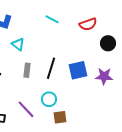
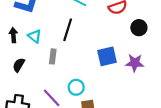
cyan triangle: (18, 44) -> (35, 36), moved
black line: (51, 68) -> (68, 30), moved

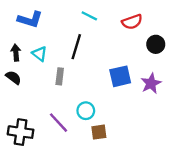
purple star: (135, 63) -> (151, 83), turned -30
black semicircle: (19, 65) -> (13, 78), moved, turned 96

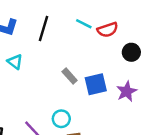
cyan line: (89, 16) -> (84, 24), moved
black line: (76, 47) -> (43, 29), moved
gray rectangle: (60, 76) -> (70, 76), moved, turned -49

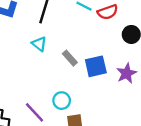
cyan triangle: (15, 62) -> (39, 44), moved

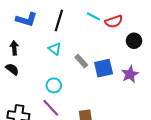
cyan circle: (62, 101) -> (54, 85), moved

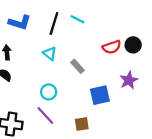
cyan line: (93, 16) -> (77, 19), moved
red semicircle: (114, 21) -> (112, 47), moved
blue square: (104, 68) -> (100, 95), moved

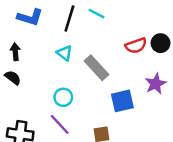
gray rectangle: (77, 66) -> (97, 68), size x1.5

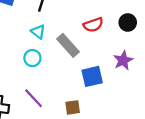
red semicircle: (136, 46) -> (93, 25), moved
cyan circle: (63, 97) -> (32, 58), moved

